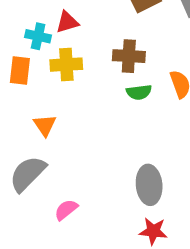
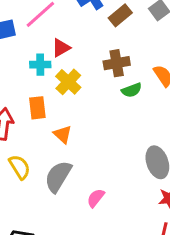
yellow cross: (66, 65) -> (68, 82), turned -30
orange rectangle: (20, 70) -> (37, 108), moved

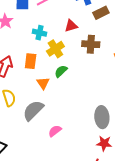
red triangle: (61, 48) -> (71, 26), moved
green semicircle: (132, 90) -> (61, 71), moved, turned 144

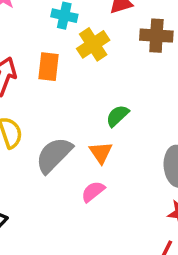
green semicircle: (61, 71) -> (117, 116), moved
orange triangle: (43, 83) -> (101, 153), moved

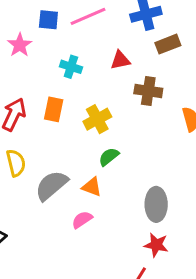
yellow cross: (93, 44) -> (97, 119), moved
orange triangle: (101, 153) -> (92, 187), turned -40

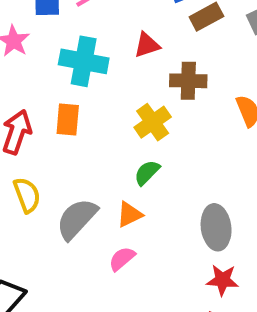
cyan cross: (71, 67) -> (84, 61), size x1.6
yellow cross: (97, 119) -> (153, 122), moved
orange triangle: (92, 187) -> (129, 214), turned -40

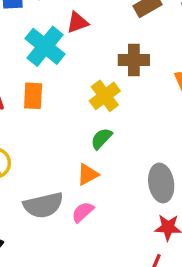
red triangle: (147, 45) -> (77, 22), moved
cyan cross: (84, 61) -> (45, 46), turned 30
gray semicircle: (77, 219) -> (43, 205), moved, turned -144

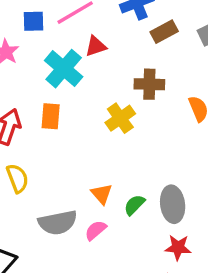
green semicircle: (101, 139) -> (134, 205), moved
orange triangle: (88, 174) -> (102, 194), turned -45

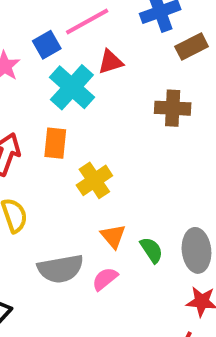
blue square: (33, 21) -> (47, 45), moved, turned -30
yellow cross: (120, 118) -> (94, 180), moved
green semicircle: (134, 205) -> (151, 250), turned 100

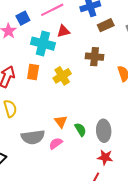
blue square: (47, 45) -> (23, 18), moved
cyan cross: (72, 87) -> (43, 44), turned -30
yellow cross: (94, 180) -> (62, 76), moved

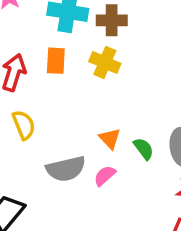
brown cross: (95, 57) -> (112, 20), moved
yellow cross: (62, 76) -> (105, 63), turned -30

